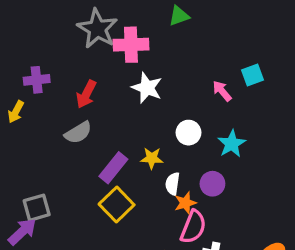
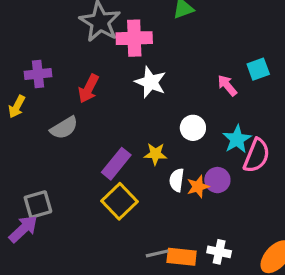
gray semicircle: (78, 133) -> (64, 128), moved
orange star: (185, 203) -> (198, 187), moved
pink semicircle: (193, 227) -> (257, 156), moved

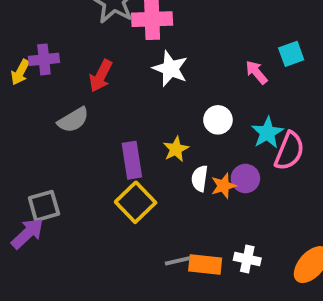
yellow arrow: (17, 107) -> (20, 72), moved
yellow star: (155, 154) -> (176, 149), turned -30
purple rectangle: (116, 164) -> (132, 160), turned -48

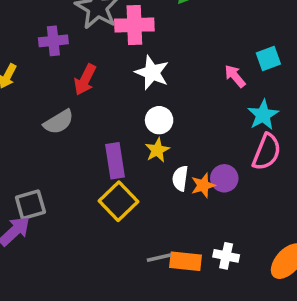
purple cross: (44, 59) -> (53, 41), moved
white circle: (218, 120) -> (159, 120), moved
cyan star: (267, 133) -> (263, 115), moved

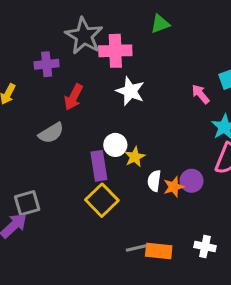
white circle: (159, 120) -> (115, 145), moved
white cross: (226, 256) -> (205, 247), moved

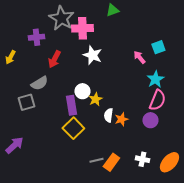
purple circle: (192, 181) -> (150, 120), moved
gray square: (27, 203) -> (26, 102), moved
orange rectangle: (159, 251) -> (111, 162), turned -60

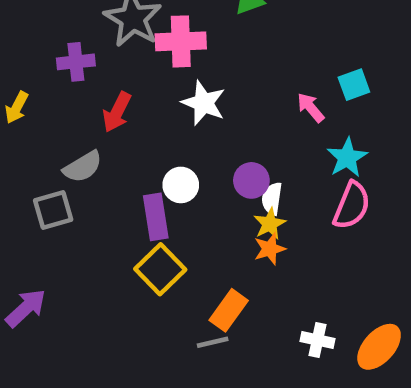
yellow star: (95, 99) -> (270, 224), moved
white semicircle: (108, 115) -> (272, 199), moved
purple circle: (150, 120) -> (251, 180), moved
orange rectangle: (111, 162) -> (229, 310), moved

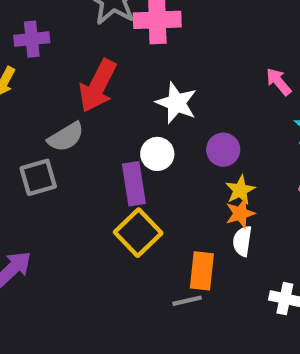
purple cross: (76, 62) -> (32, 39), moved
white star: (204, 103) -> (176, 103), moved
red arrow: (117, 112) -> (98, 86), size x1.4
white semicircle: (272, 199) -> (242, 241), moved
orange rectangle: (229, 310) -> (202, 271), turned -30

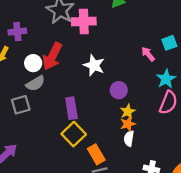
white circle: (157, 154) -> (33, 63), moved
orange rectangle: (202, 271) -> (96, 154), moved, turned -36

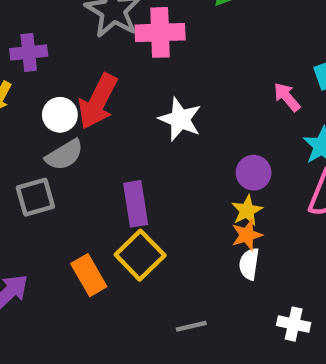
purple circle: (119, 90) -> (254, 173), moved
orange rectangle: (96, 154) -> (89, 275), moved

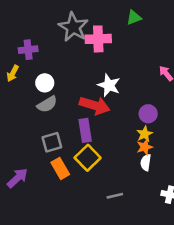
red arrow: (98, 101) -> (95, 105), moved, turned -100
gray square: (35, 197) -> (52, 142), moved

